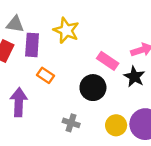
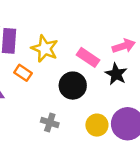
yellow star: (66, 30) -> (45, 49), moved

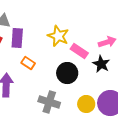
yellow star: (45, 49) -> (58, 36), moved
gray cross: (50, 122) -> (49, 102), size x1.5

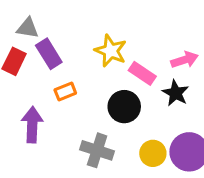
purple rectangle: (17, 38) -> (49, 54), turned -36
orange rectangle: (28, 63) -> (65, 91), turned -56

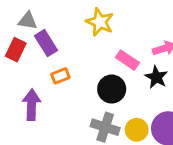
yellow star: (111, 51) -> (100, 22), moved
gray cross: (97, 150) -> (105, 127), moved

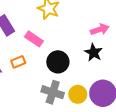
pink rectangle: (127, 60) -> (34, 39), moved
orange rectangle: (60, 76) -> (18, 62), moved

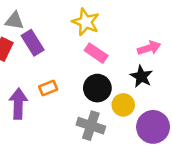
pink rectangle: (34, 39) -> (96, 53), moved
yellow circle: (78, 94) -> (123, 105), moved

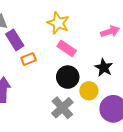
pink arrow: (149, 48) -> (110, 31), moved
orange rectangle: (48, 88) -> (28, 59), moved
gray cross: (91, 126) -> (62, 108), turned 30

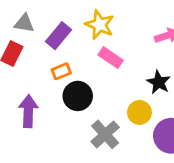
purple rectangle: (15, 40) -> (58, 36), moved, turned 72
black circle: (68, 77) -> (78, 96), moved

